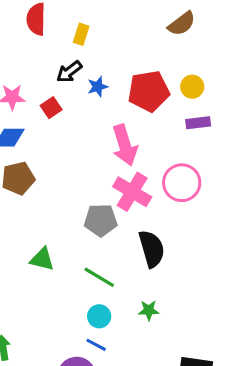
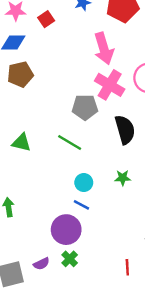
green triangle: (42, 259) -> (21, 143), moved
green line: (99, 277) -> (70, 143), moved

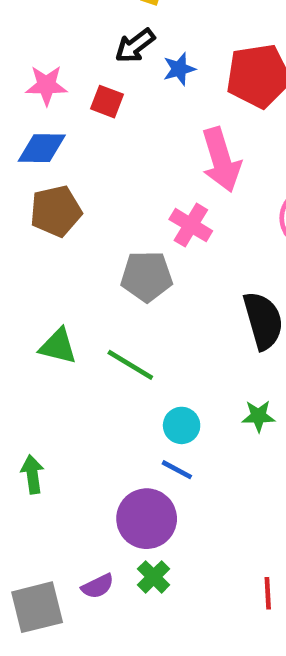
red square: (46, 19) -> (107, 102), turned -35
pink cross: (110, 85) -> (191, 225), moved, size x0.7
gray pentagon: (85, 107) -> (147, 276), moved
green line: (70, 143) -> (130, 365), moved

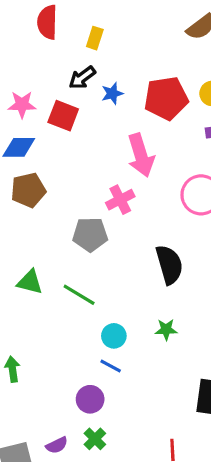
red square: (107, 102) -> (63, 116), size x1.4
pink cross: (191, 225) -> (120, 200), turned 32
purple circle: (147, 519) -> (90, 399), size x0.7

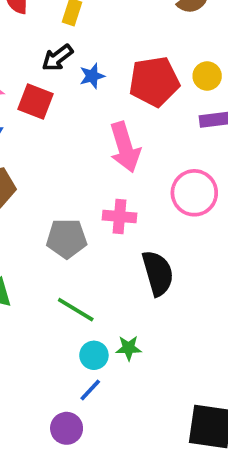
pink cross: (120, 200) -> (119, 217), moved, turned 32
green line: (79, 295) -> (76, 310), moved
green star: (166, 330) -> (129, 348), moved
blue line: (111, 366) -> (90, 390), turned -75

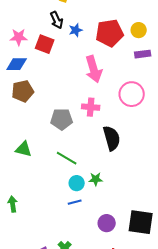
black arrow: (57, 58) -> (57, 20), turned -78
blue line: (90, 390) -> (75, 202), turned 32
purple circle: (67, 428) -> (107, 223), moved

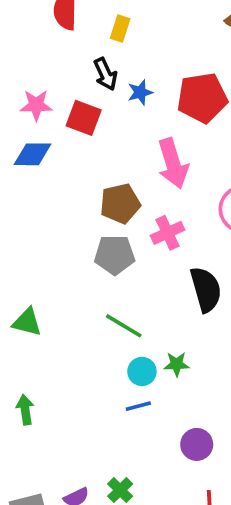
brown pentagon: (23, 91) -> (120, 204), moved
pink cross: (91, 107) -> (168, 233), turned -30
green triangle: (24, 149) -> (27, 322), moved

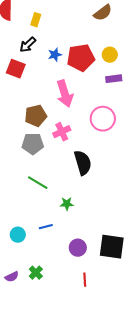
black arrow: (105, 74) -> (28, 45), turned 72
blue star: (140, 92) -> (55, 55), moved
cyan circle: (142, 371) -> (18, 235), moved

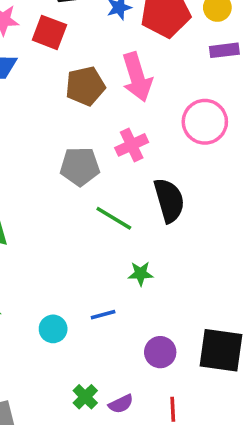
brown pentagon: (36, 116) -> (85, 86), moved
green line: (38, 183) -> (114, 218), moved
purple semicircle: (12, 277) -> (121, 404), moved

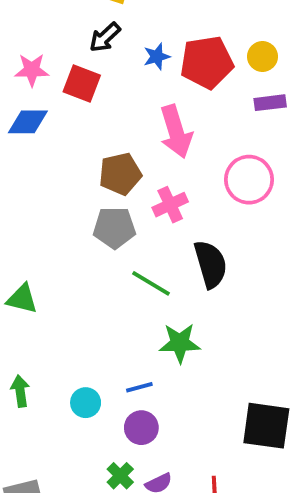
brown pentagon: (85, 86) -> (120, 174), moved
green star: (141, 274) -> (180, 343), size x1.5
purple circle: (160, 352) -> (141, 428), moved

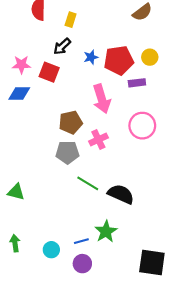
purple rectangle: (270, 103) -> (137, 83), moved
black semicircle: (211, 264) -> (121, 194), moved, turned -50
green star: (180, 343) -> (106, 232), moved, turned -30

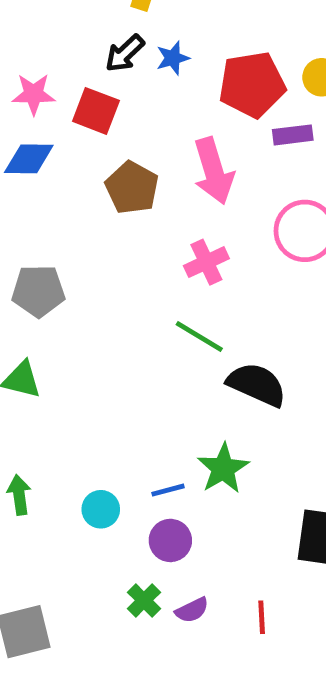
blue star: (91, 57) -> (173, 58), moved
brown pentagon: (71, 122) -> (132, 188), moved, turned -30
gray pentagon: (67, 152) -> (38, 291), moved
green line: (88, 183) -> (199, 336), moved

